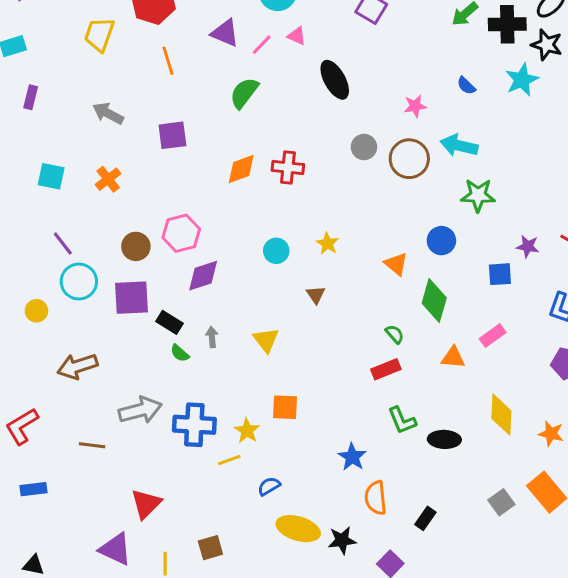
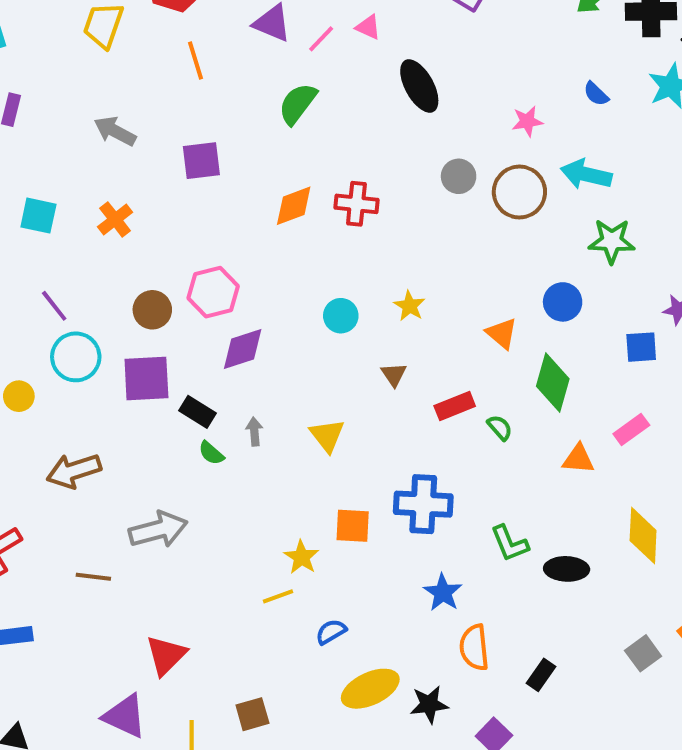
red rectangle: (386, 369) -> (455, 406), moved
blue cross: (194, 425) -> (423, 504), moved
yellow ellipse: (298, 529) -> (370, 689), turned -42

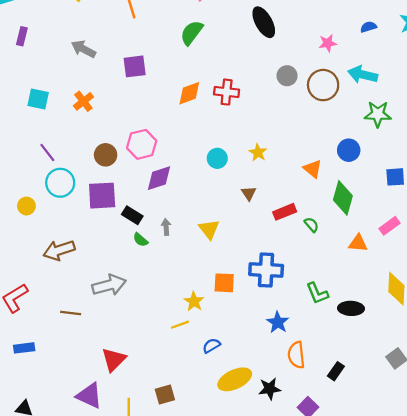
blue semicircle: (596, 94) -> (368, 27), turned 119

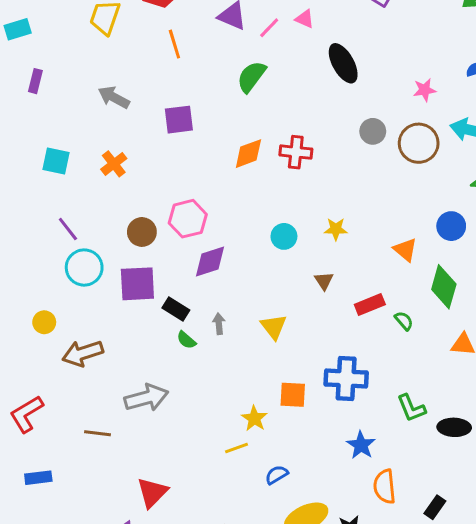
yellow star: (258, 153) -> (336, 229), turned -30
yellow circle: (26, 206) -> (44, 322), moved

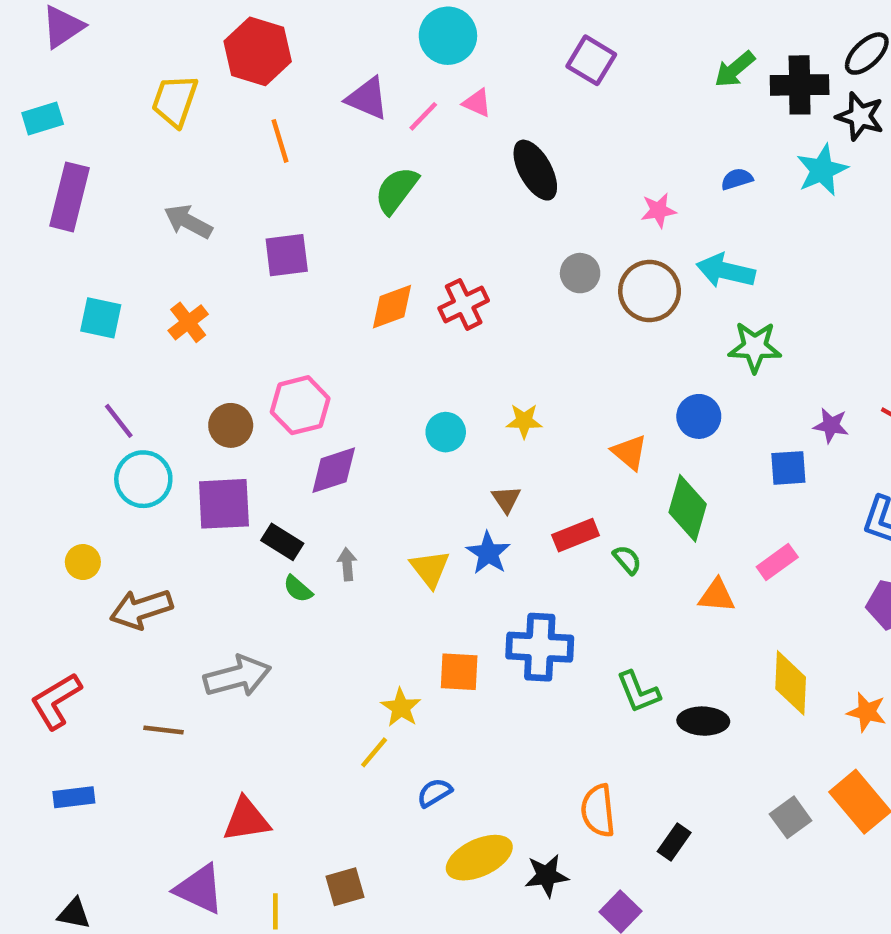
purple rectangle: (35, 81) -> (69, 197), size x1.8
red cross: (296, 152) -> (464, 304), turned -32
blue star: (361, 445) -> (488, 553), moved
yellow line: (237, 448) -> (374, 752), turned -30
red triangle: (152, 492) -> (246, 820), turned 36

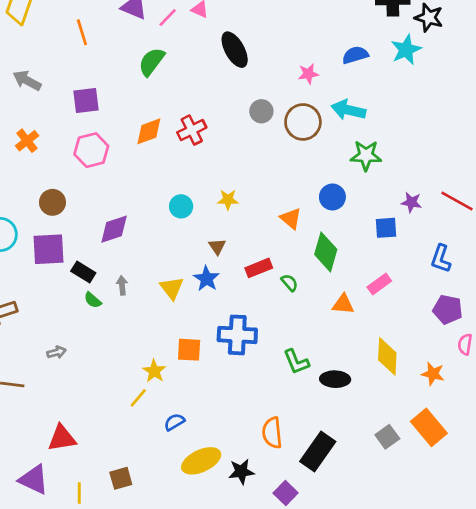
blue semicircle: (737, 179) -> (355, 55), size x1.4
pink hexagon: (300, 405) -> (91, 150), moved
gray arrow: (237, 676) -> (56, 352), size x0.5
black rectangle: (674, 842) -> (318, 451), size x1.8

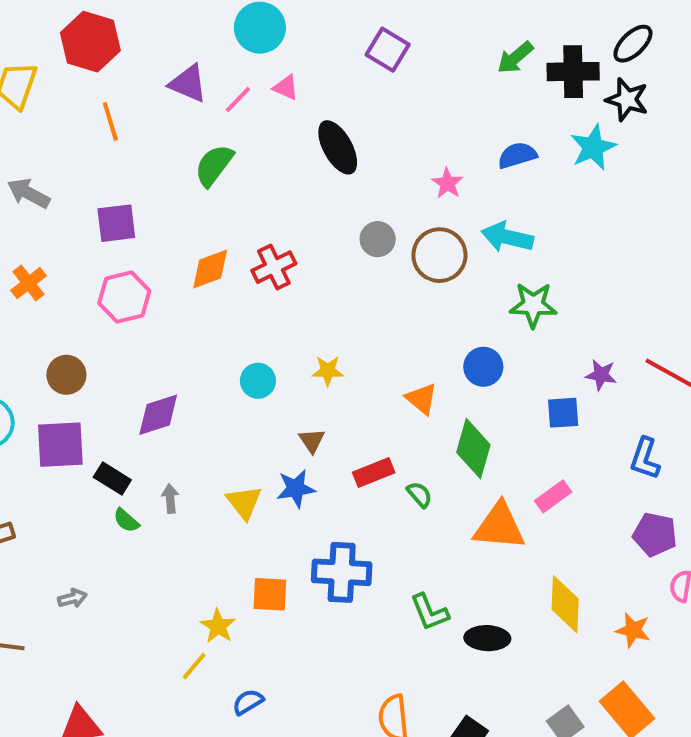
pink star: (308, 74) -> (447, 183), turned -30
blue star: (206, 279) -> (296, 488), turned 30
orange triangle: (343, 304) -> (499, 526), size x1.6

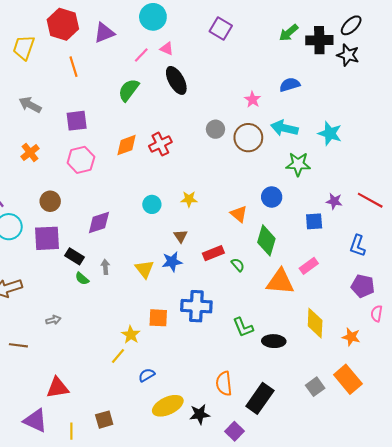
purple triangle: (188, 84) -> (104, 33), moved, turned -45
black ellipse: (338, 147) -> (176, 80), moved
cyan star: (593, 147) -> (330, 133), moved, turned -30

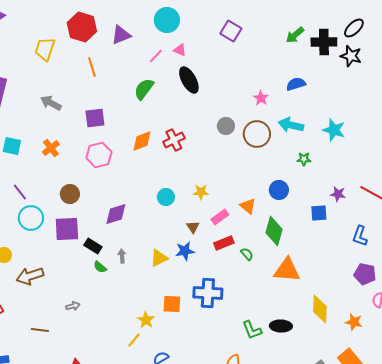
green star: (298, 164) -> (304, 159), size x0.6
pink rectangle: (309, 266) -> (220, 217), moved
yellow triangle: (144, 269) -> (159, 258), turned 42
green L-shape: (243, 327) -> (252, 330), moved

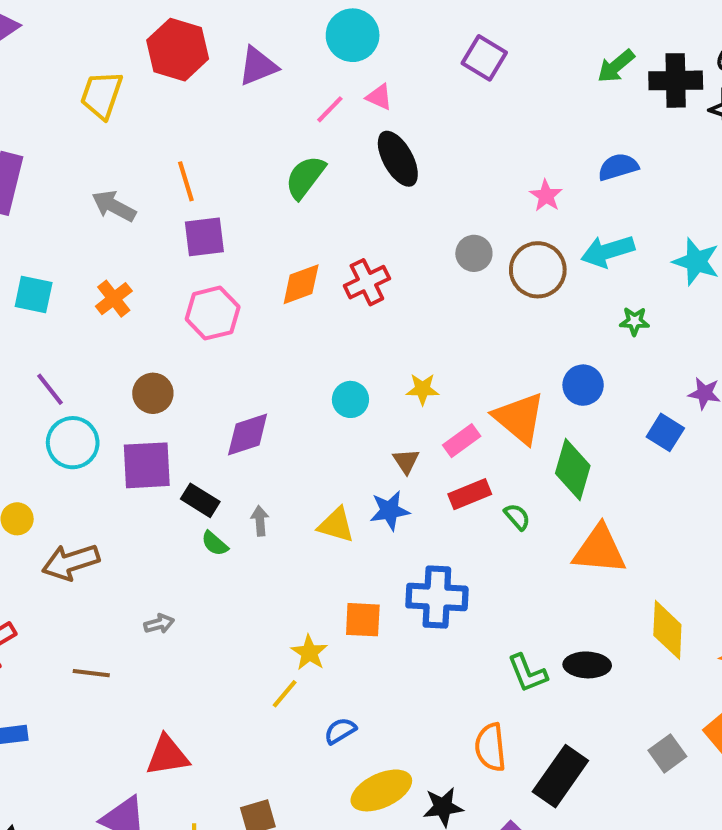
orange line: (92, 67) -> (186, 181), moved
cyan arrow: (291, 125) -> (608, 251), turned -30
orange triangle: (248, 206) -> (519, 418), size x1.6
blue square: (319, 213) -> (665, 432), turned 36
yellow triangle: (159, 258) -> (336, 525), turned 42

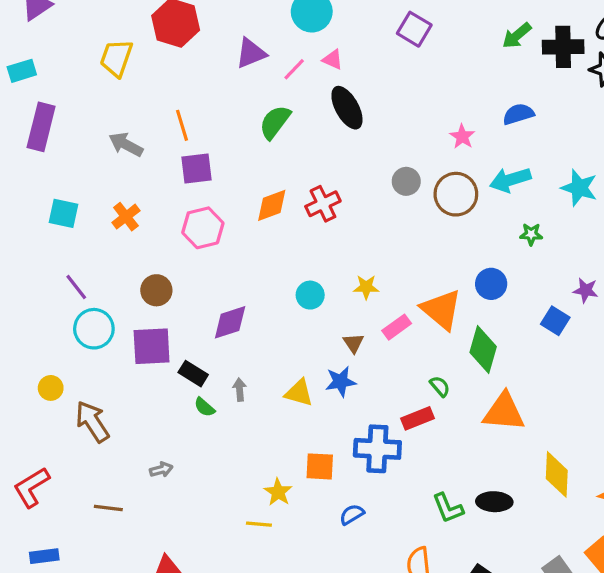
purple triangle: (258, 66) -> (251, 53), moved
red rectangle: (470, 494) -> (417, 418), moved
brown arrow: (71, 562) -> (92, 422), turned 75
yellow line: (285, 694) -> (259, 524), turned 55
blue semicircle: (340, 731) -> (352, 514), moved

